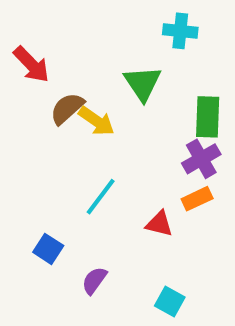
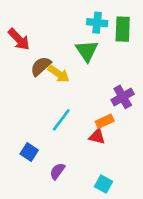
cyan cross: (180, 31) -> (97, 23), moved
green rectangle: (208, 117) -> (123, 29), moved
orange rectangle: (197, 199) -> (105, 121), moved

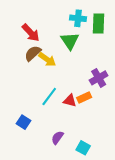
red arrow: (19, 39) -> (31, 33), moved
red triangle: (97, 137) -> (70, 101), moved
purple semicircle: (57, 171) -> (57, 138), moved

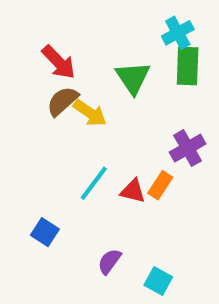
cyan cross: (78, 18) -> (178, 33), moved, turned -35
green rectangle: (99, 23) -> (188, 66), moved
orange rectangle: (84, 97) -> (160, 185), turned -32

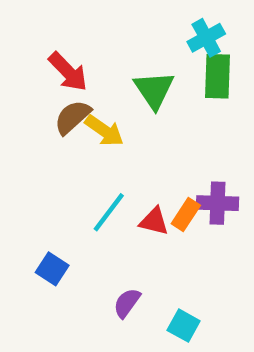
purple cross: (188, 148) -> (218, 203), moved, turned 32

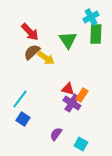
purple cross: (218, 203) -> (72, 103), moved, turned 30
cyan line: (109, 212) -> (20, 99), moved
red triangle: (154, 221) -> (68, 89), moved

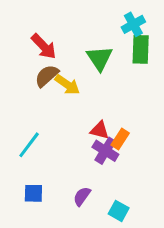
blue square: (23, 119) -> (33, 193), moved, turned -32

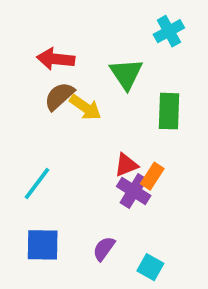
red arrow: (44, 46) -> (56, 59), turned 140
green rectangle: (141, 49) -> (169, 111), moved
red triangle: (100, 130) -> (126, 165), turned -36
blue square: (33, 193) -> (43, 245), size x1.4

